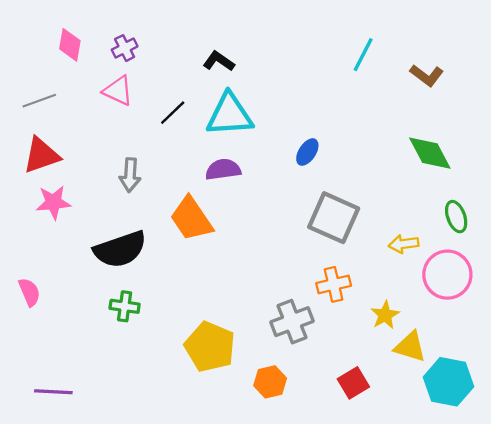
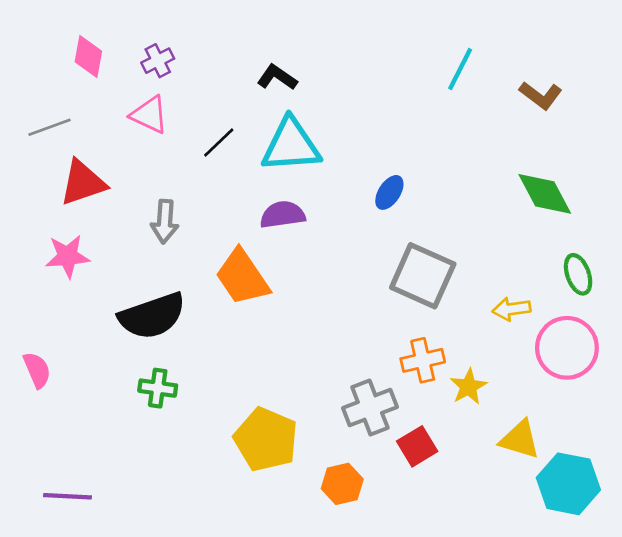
red triangle: (41, 155) -> (83, 183), moved
yellow star: (385, 315) -> (468, 387), moved
red square: (353, 383) -> (417, 446), moved

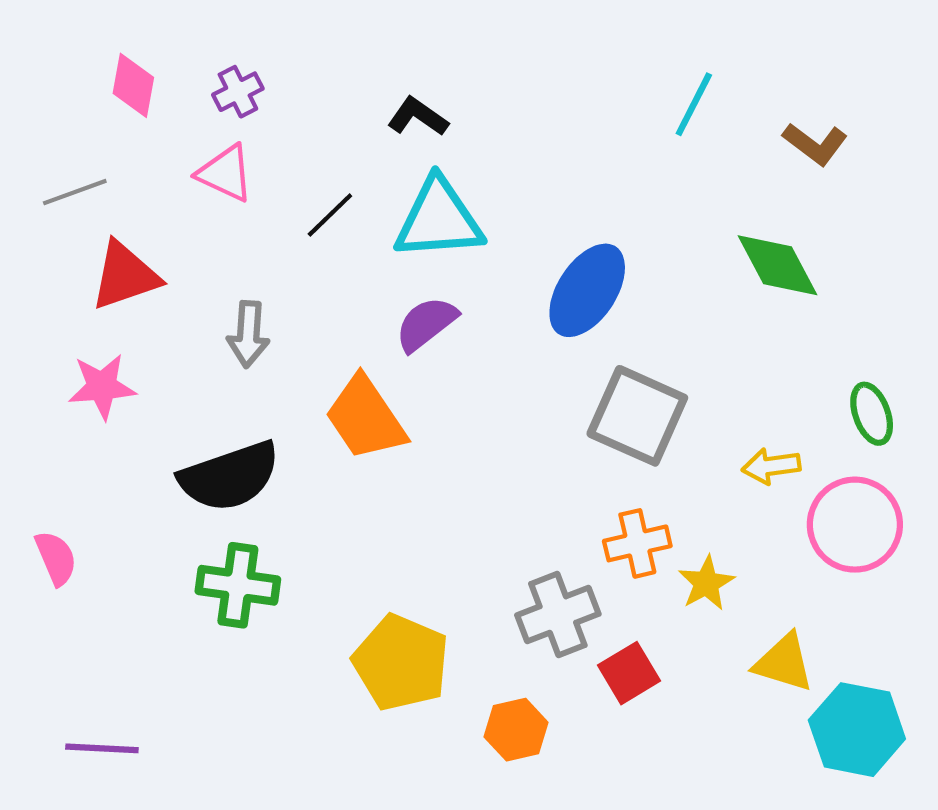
blue ellipse: (389, 192) -> (587, 290), size x1.8
green diamond: (545, 194) -> (777, 265), moved
purple semicircle: (283, 215) -> (426, 324), turned -30
green cross: (158, 388) -> (238, 585), size x1.4

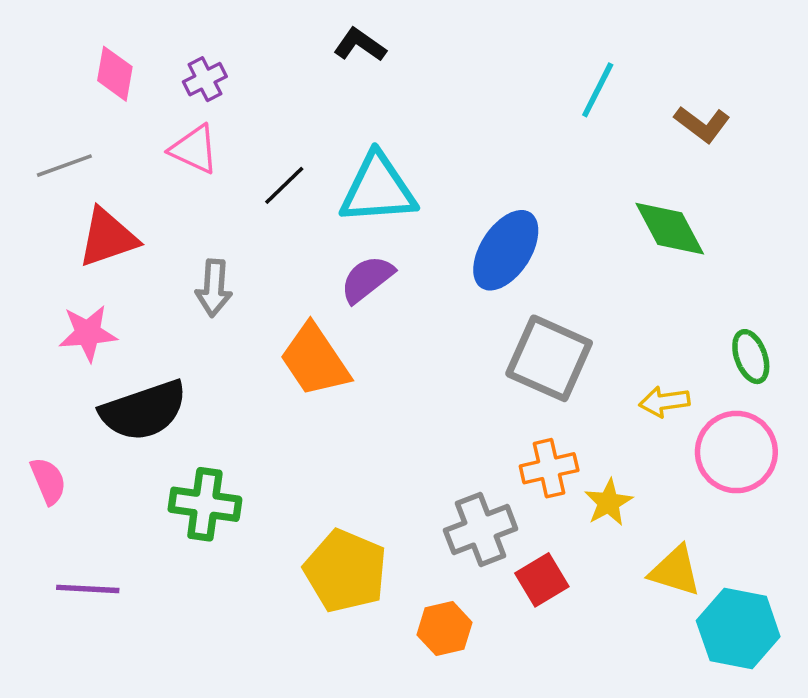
black L-shape: (418, 117) -> (360, 45), moved
black semicircle: (230, 476) -> (144, 411), moved
purple line: (102, 748) -> (88, 589), moved

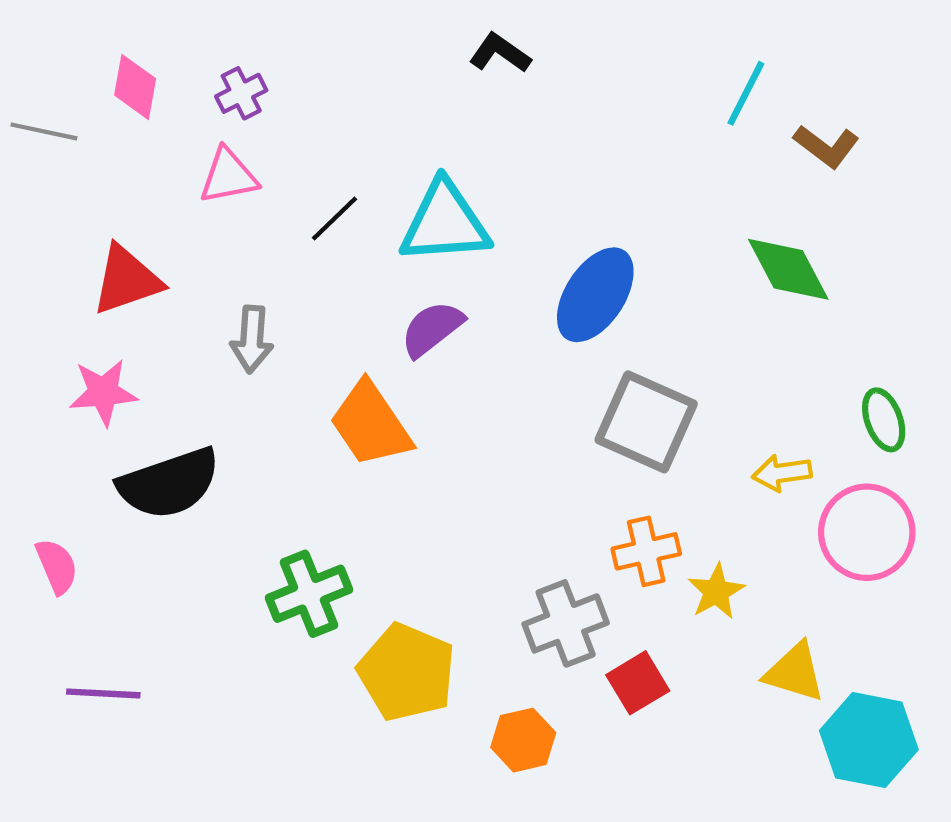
black L-shape: (360, 45) -> (500, 53), moved
cyan line: (598, 90) -> (746, 93), moved
pink triangle: (194, 149) -> (228, 176), turned -36
gray line: (64, 166) -> (44, 131), moved, turned 32
green cross: (205, 504) -> (309, 594), moved, turned -30

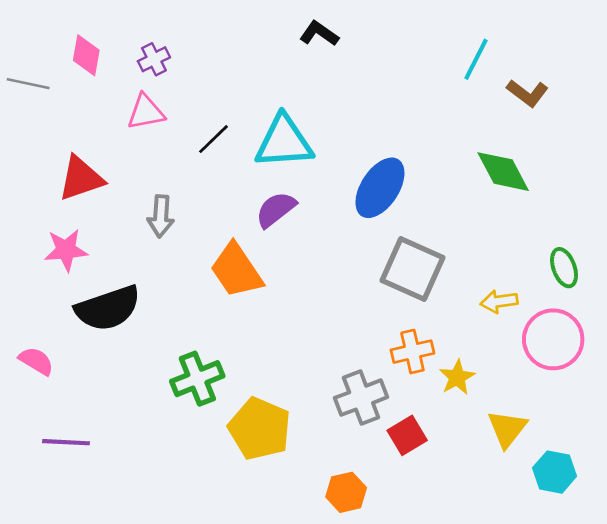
pink semicircle: (57, 566) -> (36, 361), turned -36
yellow triangle: (795, 672) -> (507, 429), turned 51
orange hexagon: (523, 740) -> (346, 492), moved
cyan hexagon: (869, 740) -> (555, 472), size x0.7

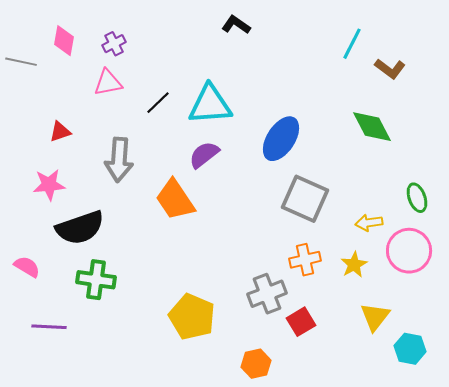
red triangle: (81, 178) -> (60, 132), size x0.6
gray arrow: (161, 216) -> (119, 160), size x1.4
yellow star: (457, 377) -> (354, 265), moved
green cross: (197, 379) -> (96, 280), moved, turned 30

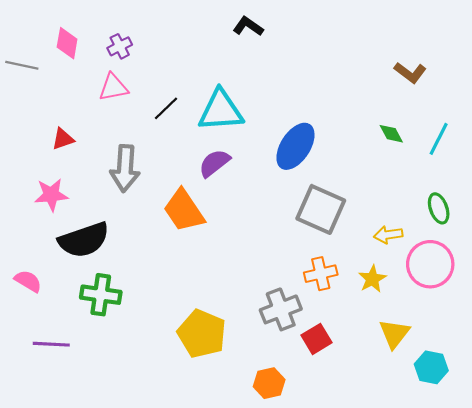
cyan line: (352, 44) -> (439, 139), moved
green diamond: (372, 127) -> (391, 134), size x0.6

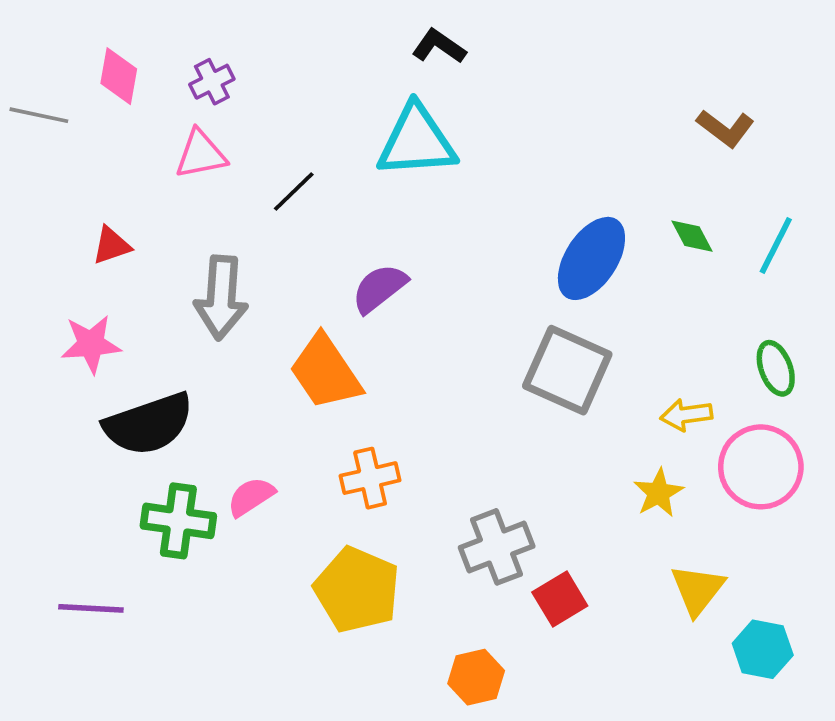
cyan triangle: (221, 111) -> (417, 141), moved
blue ellipse: (295, 146) -> (591, 258), moved
orange cross: (321, 274) -> (370, 478), moved
pink semicircle: (28, 281) -> (251, 497), moved, turned -64

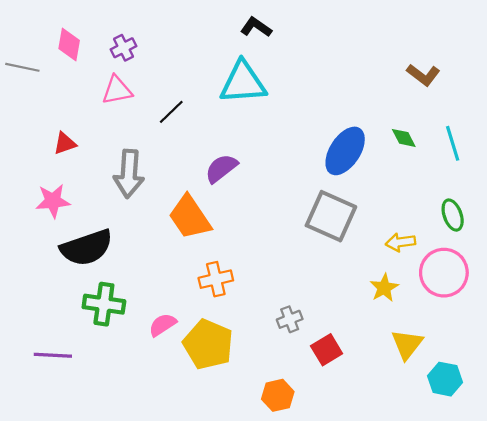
cyan line: (776, 245) -> (453, 143), turned -44
pink semicircle: (251, 497) -> (163, 325), moved
gray cross: (497, 547) -> (290, 319), size x0.6

